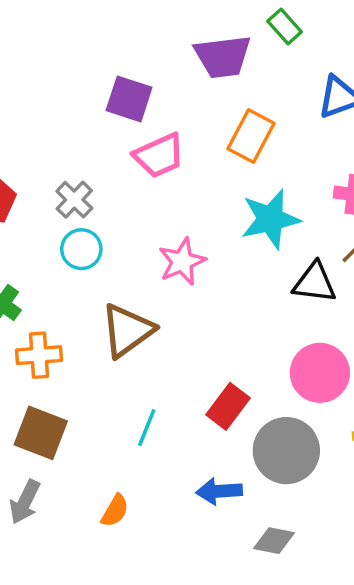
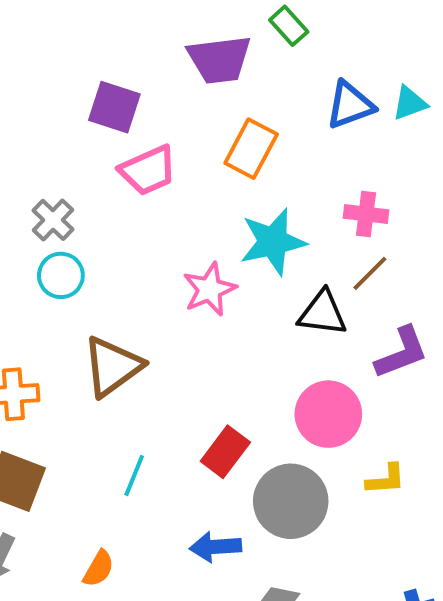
pink star: (182, 262) -> (209, 289), moved

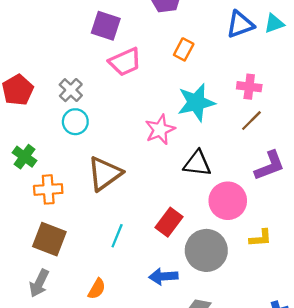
orange rectangle: (251, 149) -> (184, 49), size x0.7
black triangle: (322, 313) -> (197, 163), moved

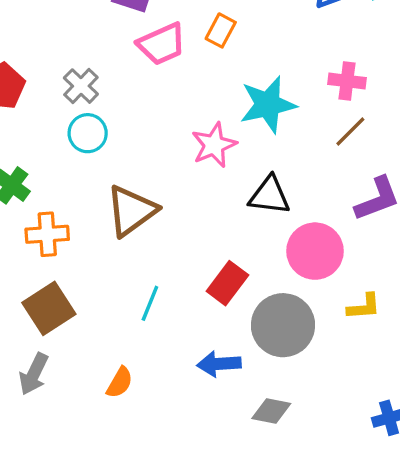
orange rectangle: (184, 49) -> (221, 30), moved
brown square: (49, 239) -> (49, 308), turned 36

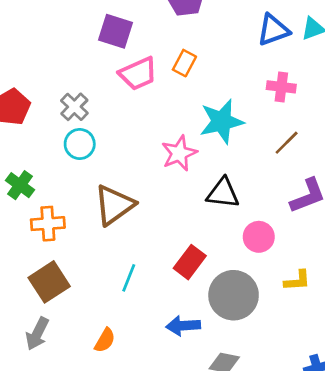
pink cross: (347, 81) -> (281, 87), moved
pink circle: (315, 251) -> (259, 237), size x0.7

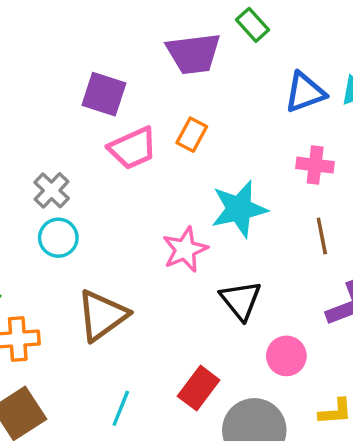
brown line: (287, 143) -> (322, 236), turned -56
black triangle: (223, 193) -> (241, 300), turned 44

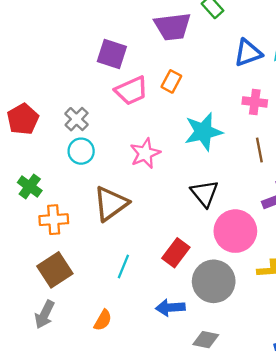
pink star: (185, 250) -> (145, 153), moved
pink circle: (286, 356) -> (235, 231), size x1.6

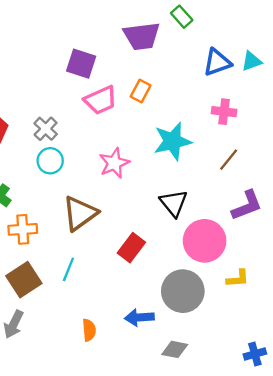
brown line: (259, 150) -> (229, 160), turned 50
red rectangle: (176, 253) -> (131, 248), moved
cyan line: (123, 266) -> (68, 269), moved
orange semicircle: (103, 320) -> (89, 330), moved, turned -35

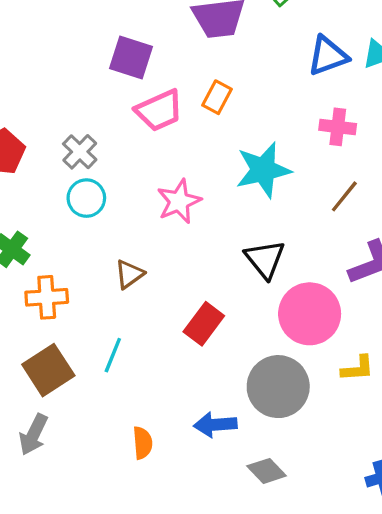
brown triangle: (80, 213) -> (129, 274), size x0.6
gray diamond: (175, 349) -> (267, 471), turned 35

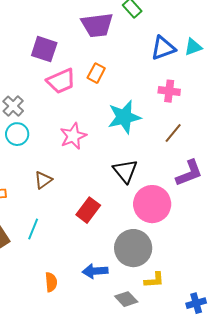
yellow L-shape: (358, 368) -> (154, 280), moved

